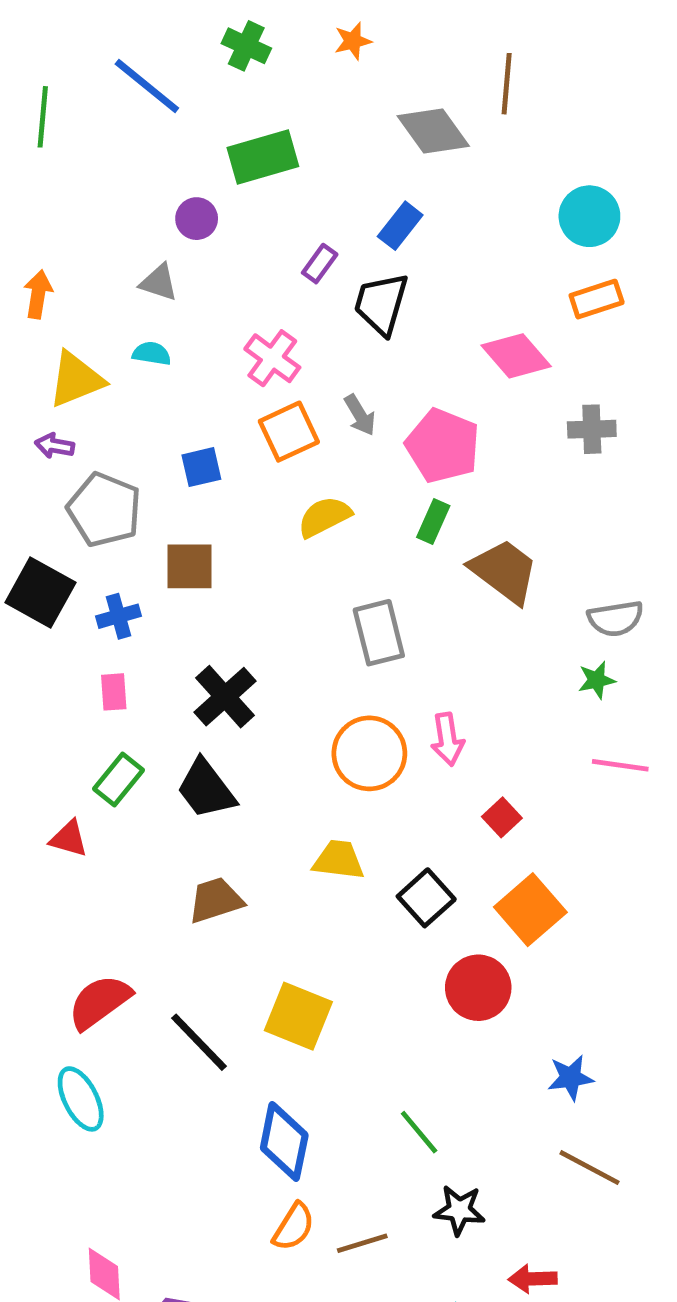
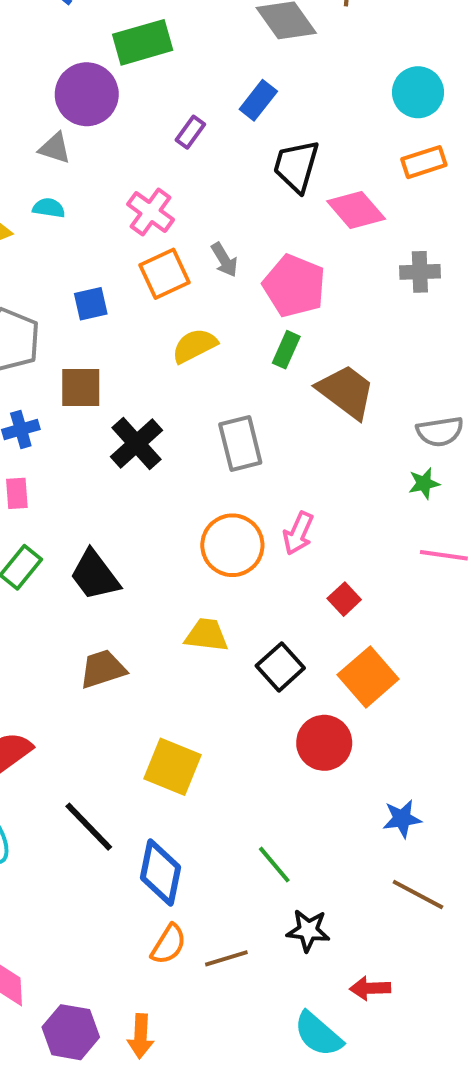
purple circle: (197, 219) -> (87, 94), size x1.8
black trapezoid: (381, 304) -> (296, 166), moved
black cross: (225, 697) -> (137, 443), moved
pink arrow: (447, 739) -> (298, 533), turned 33
black line: (199, 1042) -> (89, 827), moved

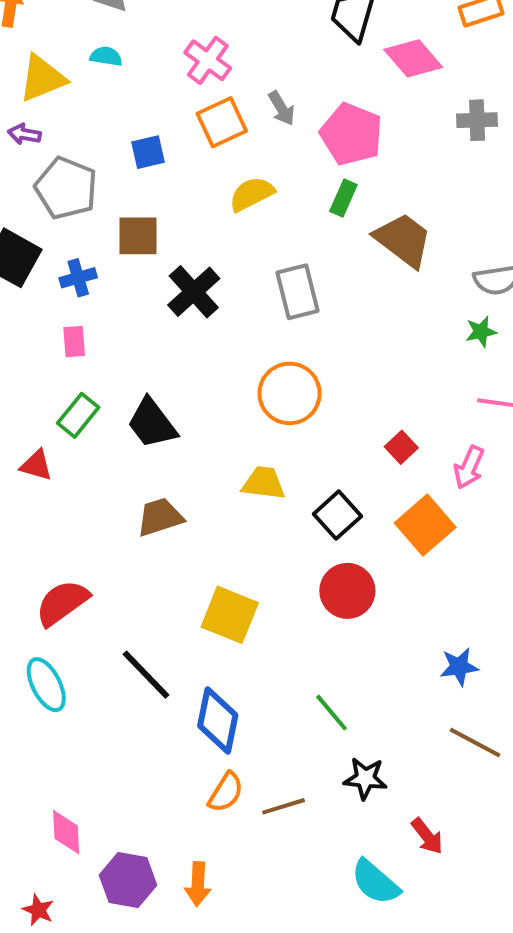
pink arrow: (298, 533) -> (469, 467), moved
red circle: (324, 743) -> (347, 591), moved
red arrow: (370, 988) -> (427, 836), turned -126

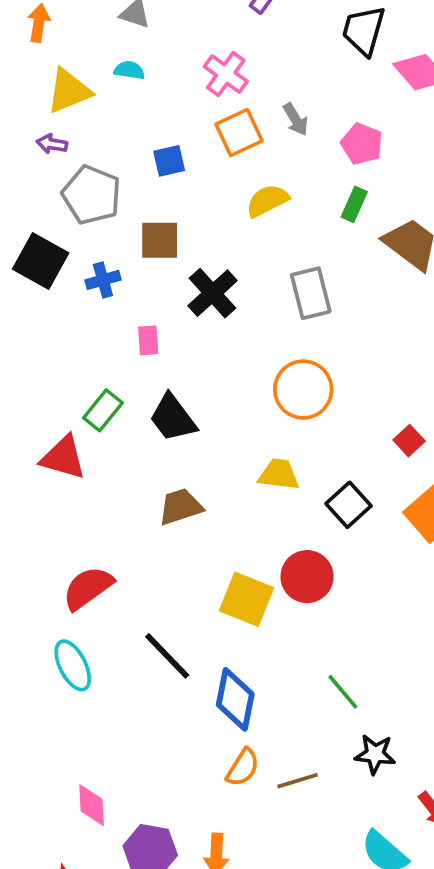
pink pentagon: (351, 134) -> (362, 144), size x0.7
pink rectangle: (74, 342) -> (148, 340), moved
red triangle: (36, 465) -> (63, 458), size x1.5
red circle: (347, 591) -> (307, 577), moved

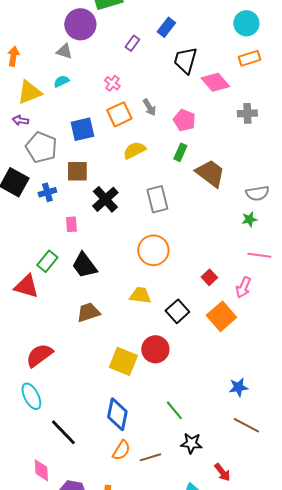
cyan semicircle: (129, 70) -> (61, 81), turned -35
pink cross: (226, 74) -> (112, 83), size x0.7
blue square: (169, 161) -> (82, 129), size x1.4
black line: (167, 656) -> (63, 432), moved

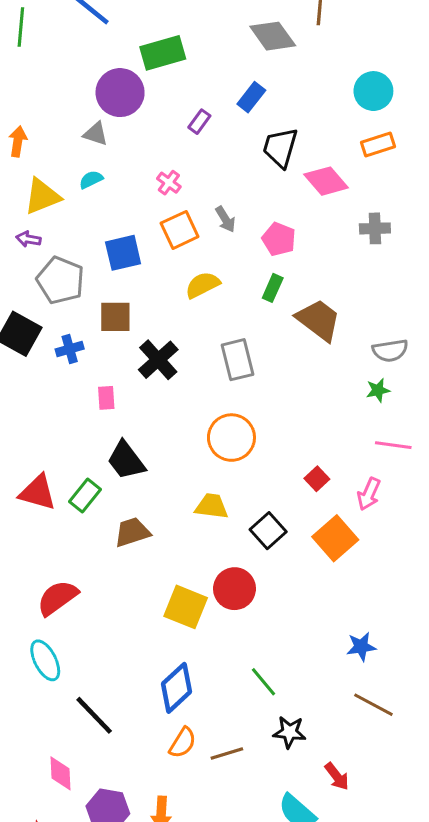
green rectangle: (47, 261) -> (85, 496), moved
blue diamond: (117, 414) -> (177, 688), turned 36

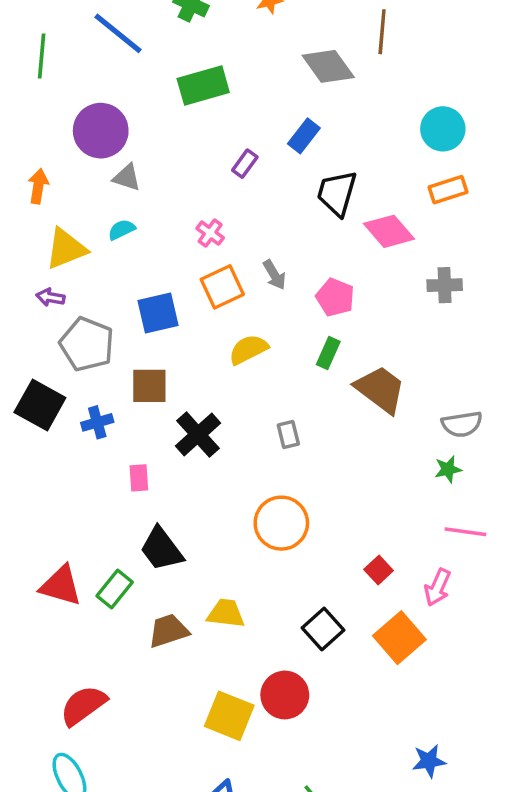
purple circle: (120, 93) -> (101, 131), moved
gray rectangle: (238, 360) -> (288, 435), size x0.6
yellow trapezoid: (212, 506) -> (226, 613), moved

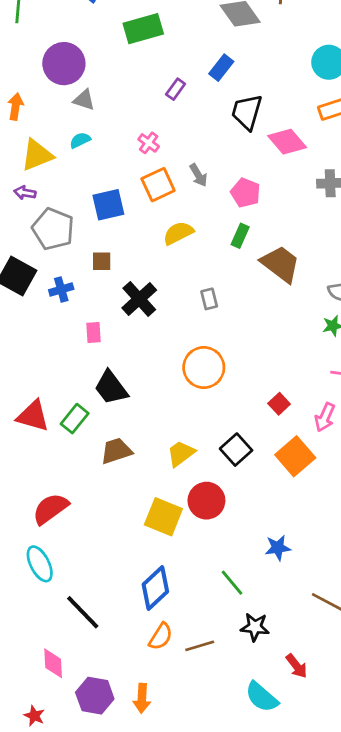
brown square: (149, 386) -> (102, 261), size x0.7
yellow trapezoid: (226, 613) -> (181, 454), moved, turned -44
blue star: (429, 761) -> (278, 548), moved

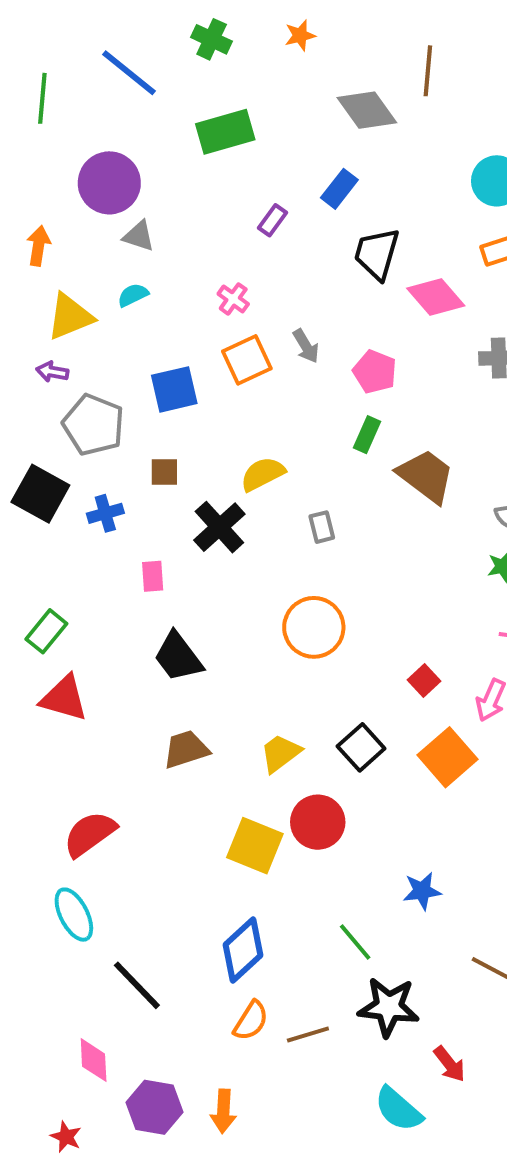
yellow semicircle: (178, 233) -> (263, 474), moved
green rectangle: (75, 419) -> (46, 631), moved
black star: (255, 627) -> (389, 1007), size x1.4

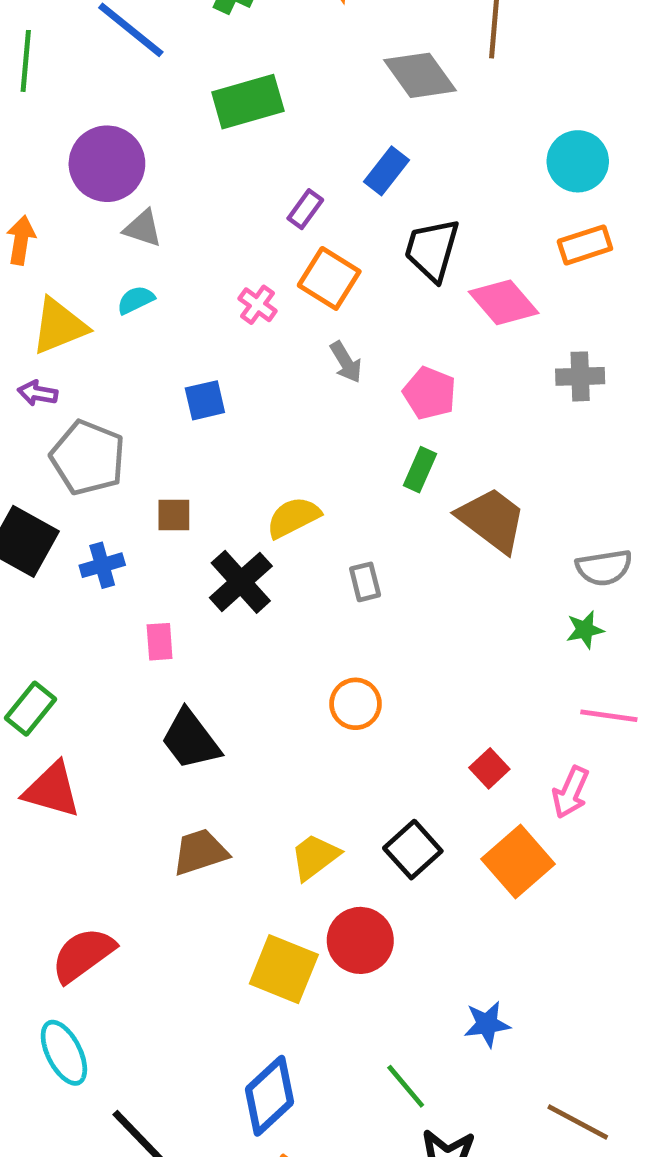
orange square: (247, 360) -> (329, 278), moved, turned -33
blue square: (174, 389) -> (205, 400), moved, size x0.7
orange circle: (314, 627) -> (356, 704), size x0.7

